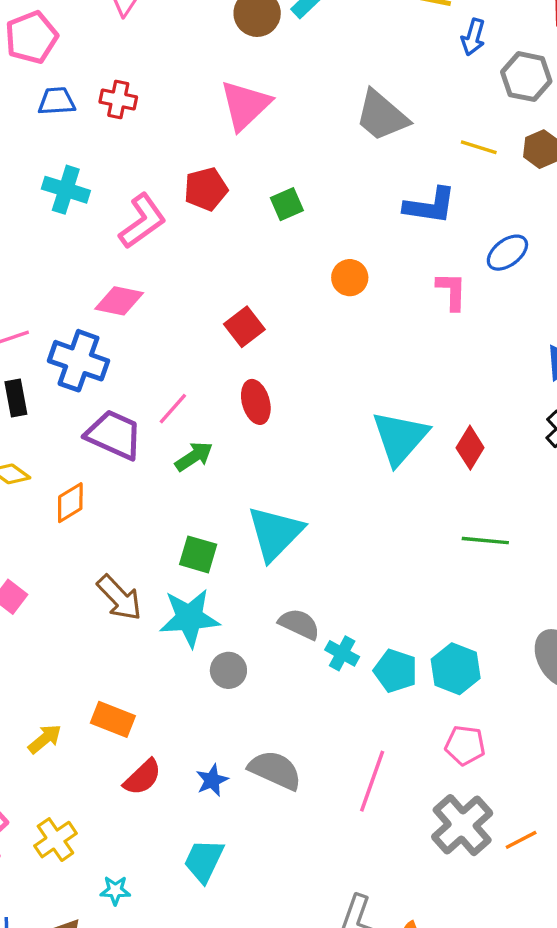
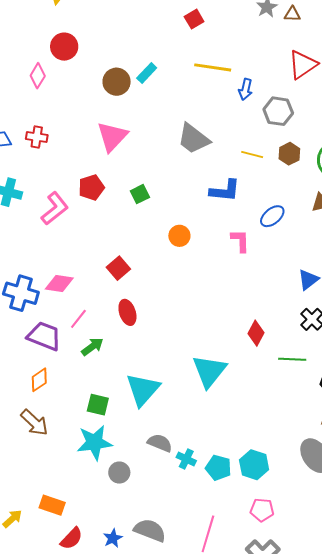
pink diamond: (119, 301) -> (59, 283), moved
cyan triangle: (400, 438) -> (209, 371), moved
orange diamond: (70, 503) -> (39, 380), moved
green line: (485, 541) -> (292, 359), moved
brown arrow: (119, 598) -> (34, 423), moved

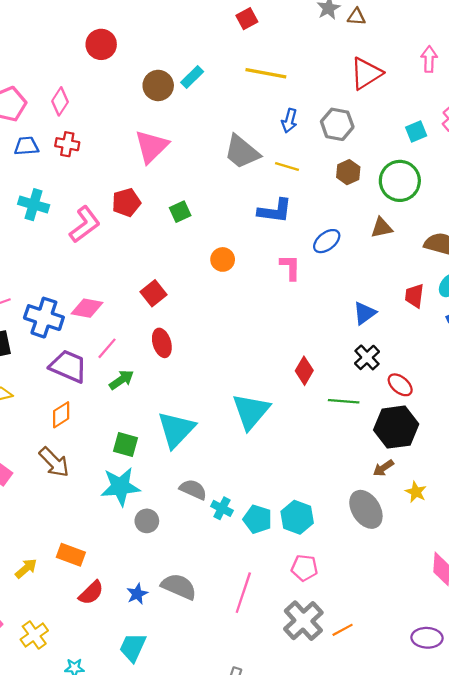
pink diamond: (38, 76) -> (60, 101), moved
blue arrow: (245, 89) -> (289, 121), moved
yellow line: (252, 154) -> (287, 166), moved

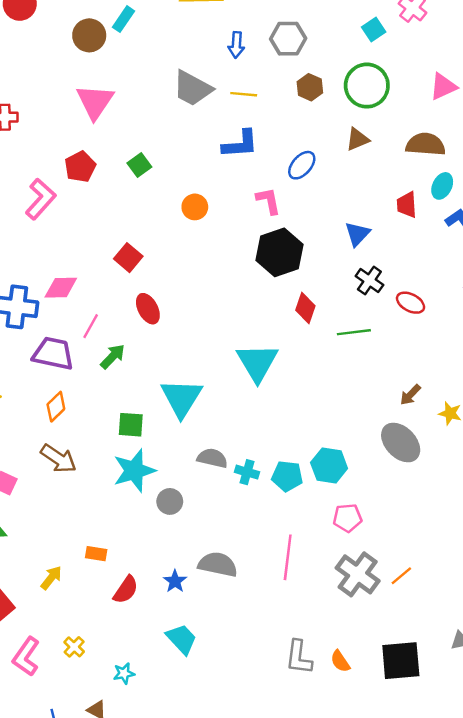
black hexagon: (396, 427) -> (280, 252), moved
orange rectangle: (71, 555) -> (96, 554), size x0.7
yellow cross: (34, 635) -> (74, 647), size x0.7
cyan trapezoid: (133, 647) -> (182, 639), turned 124

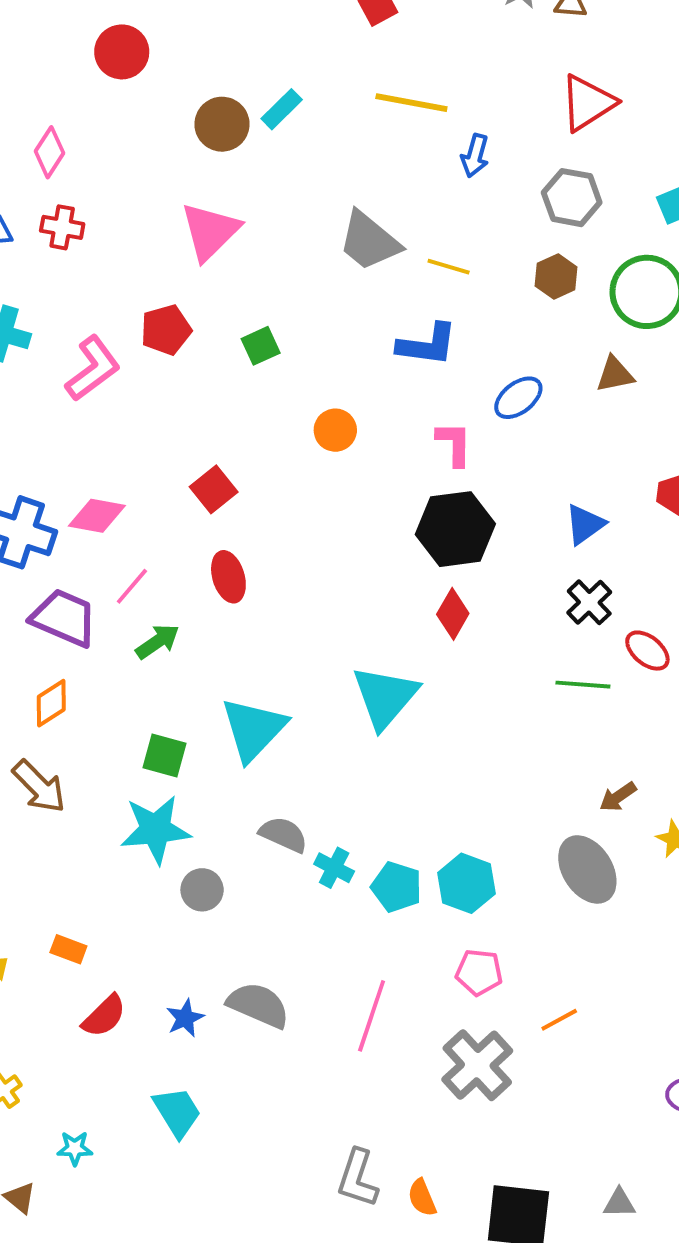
gray hexagon: (288, 39) -> (572, 198), moved
blue arrow: (236, 45) -> (475, 156), moved
red diamond: (305, 308) -> (453, 614), moved
green line: (354, 332) -> (583, 685), moved
orange line: (401, 576) -> (559, 1020), moved

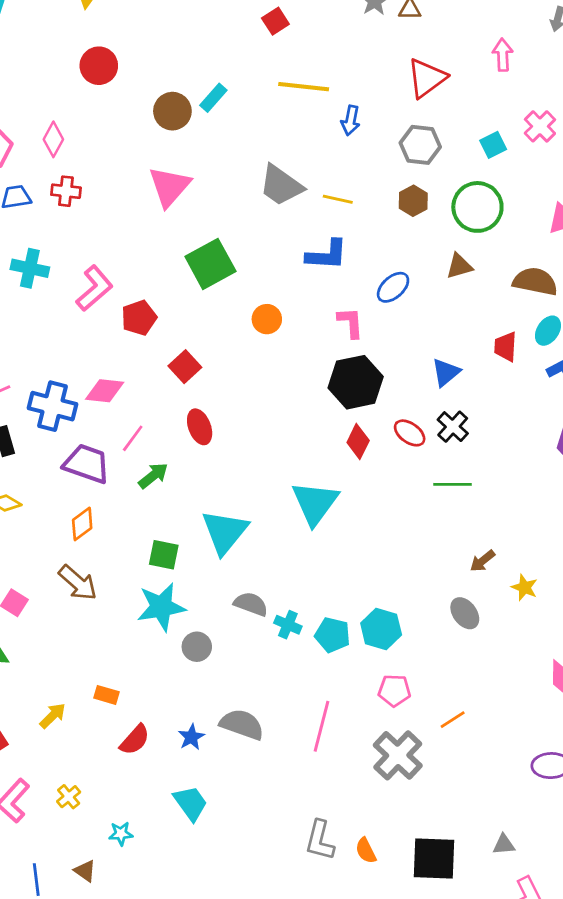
red pentagon: (166, 330) -> (139, 318), moved
green square: (261, 346) -> (210, 264), size x1.8
red ellipse: (647, 651) -> (410, 433), moved
gray ellipse: (587, 869) -> (465, 613), size x0.7

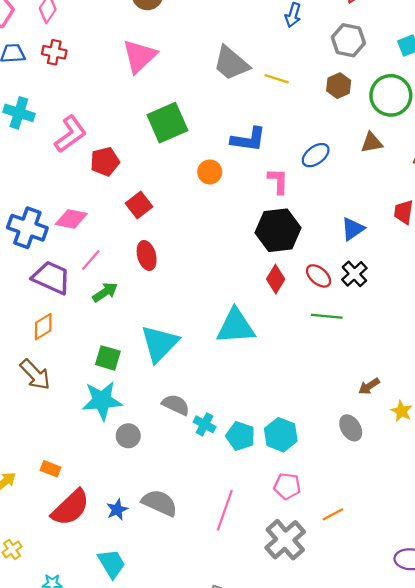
blue L-shape: (327, 255) -> (248, 139), moved
green line: (453, 484) -> (327, 316), moved
cyan triangle: (315, 503) -> (236, 326), turned 45
red semicircle: (135, 740) -> (71, 508), size x1.5

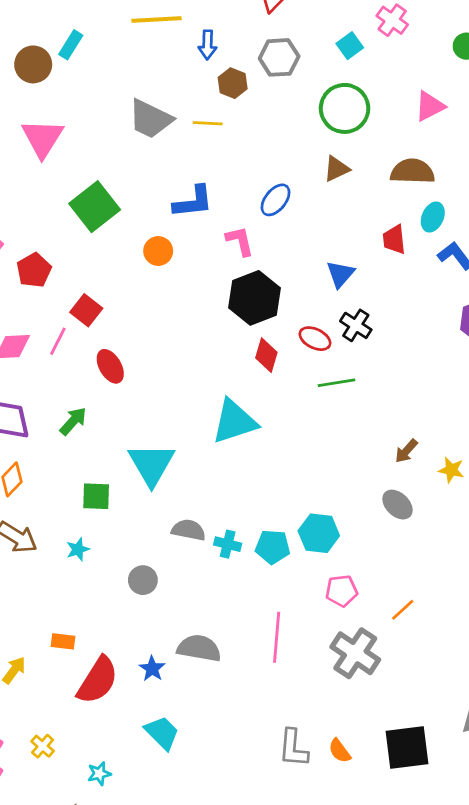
brown hexagon: (339, 86) -> (233, 83), moved
pink line: (91, 260) -> (58, 341), moved
cyan star: (102, 401) -> (78, 549), moved, size x0.5

